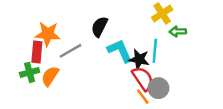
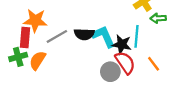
black semicircle: (99, 27) -> (84, 34), moved, turned -114
gray circle: (158, 88) -> (110, 72), moved
orange line: (143, 97) -> (154, 64), moved

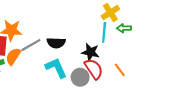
cyan L-shape: (104, 36) -> (56, 68), moved
cyan line: (137, 36) -> (104, 32), moved
orange semicircle: (38, 60) -> (13, 56), moved

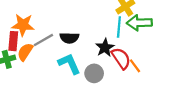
green arrow: (124, 28) -> (139, 23), size x1.6
black star: (91, 52) -> (105, 48), turned 30
red semicircle: (94, 69) -> (121, 58), moved

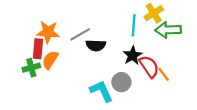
cyan line: (119, 27) -> (134, 25), moved
gray line: (43, 40) -> (80, 34), moved
cyan L-shape: (69, 64) -> (101, 91), moved

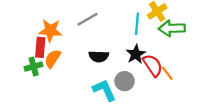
gray line: (80, 34) -> (87, 19), moved
black semicircle: (96, 45) -> (99, 56), moved

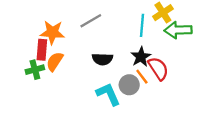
orange line: (167, 73) -> (142, 77), moved

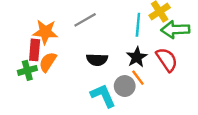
red semicircle: (158, 68) -> (167, 60), moved

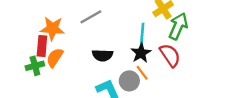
cyan line: (138, 25) -> (142, 34), moved
green arrow: (175, 30) -> (178, 26), turned 116

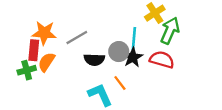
gray line: (91, 17) -> (77, 38), moved
red semicircle: (170, 55) -> (162, 60), turned -40
orange line: (142, 73) -> (120, 83), moved
gray circle: (129, 81) -> (119, 52), moved

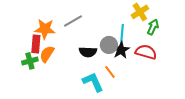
green arrow: (170, 31) -> (153, 27), size x0.7
gray line: (77, 38) -> (73, 21), moved

